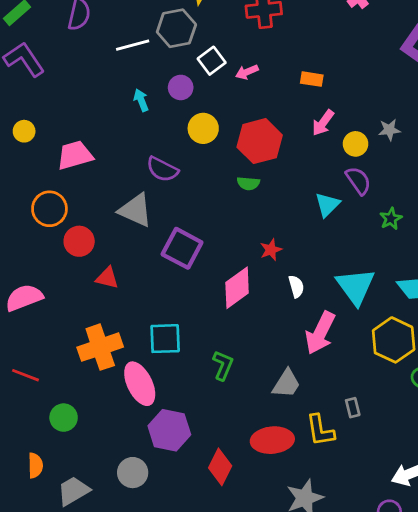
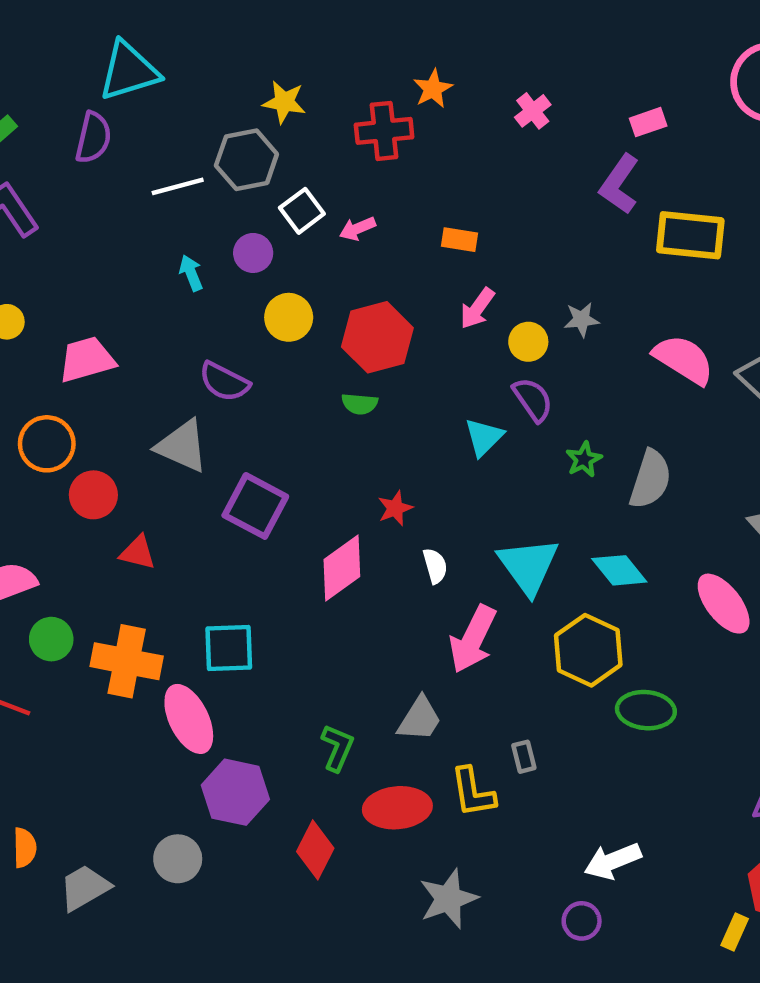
orange cross: (100, 347) -> (127, 661), turned 30
green L-shape: (223, 365) -> (337, 748), moved
green circle: (64, 418) -> (51, 639), moved

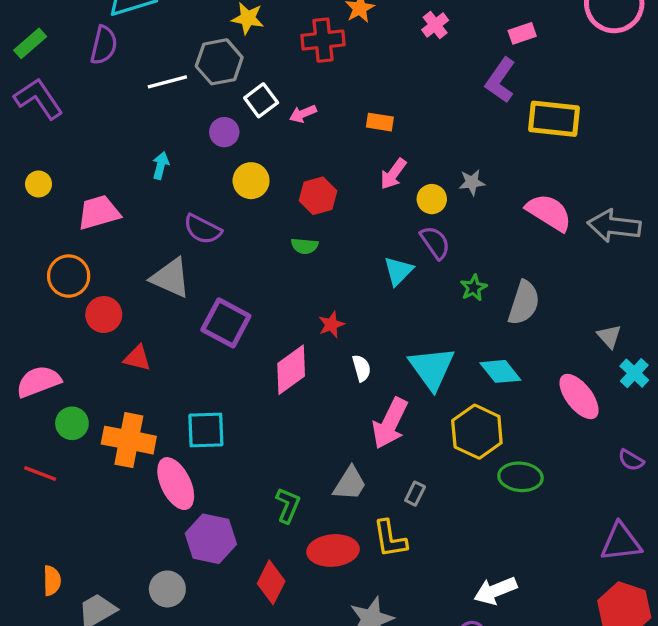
cyan arrow: (191, 273) -> (161, 166), moved, turned 36
red hexagon: (377, 337) -> (318, 196), size x0.7
gray rectangle: (524, 757) -> (415, 494), moved, turned 40

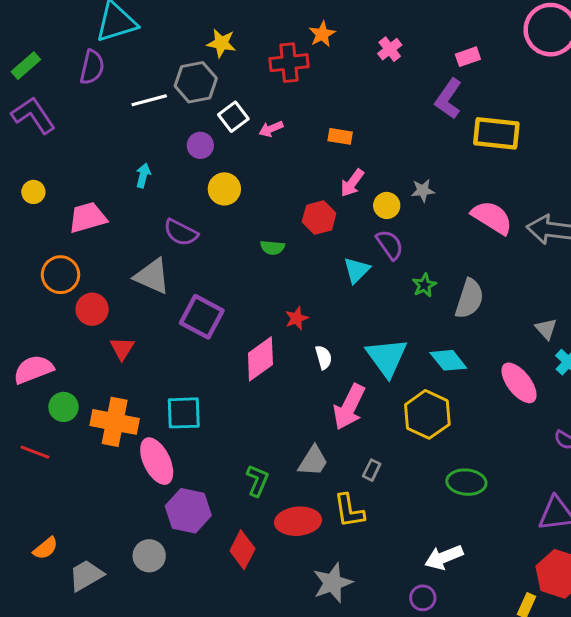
red hexagon: (318, 196) -> (319, 218), moved
red triangle: (137, 358) -> (122, 348), turned 48
green ellipse: (520, 477) -> (466, 482), moved
orange semicircle: (52, 581) -> (45, 548), turned 52

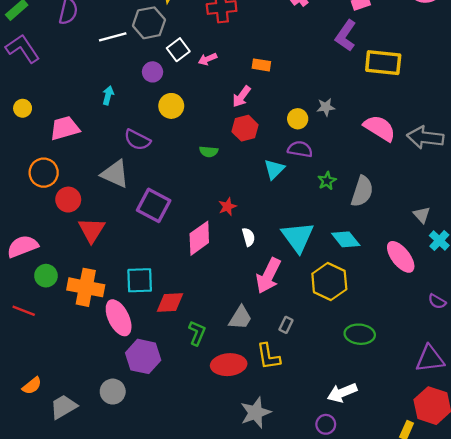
pink arrow: (352, 183) -> (241, 97), moved
purple semicircle: (390, 245) -> (300, 149), turned -45
red triangle: (122, 348) -> (92, 230), size x1.4
red diamond: (242, 550) -> (170, 303), moved, turned 60

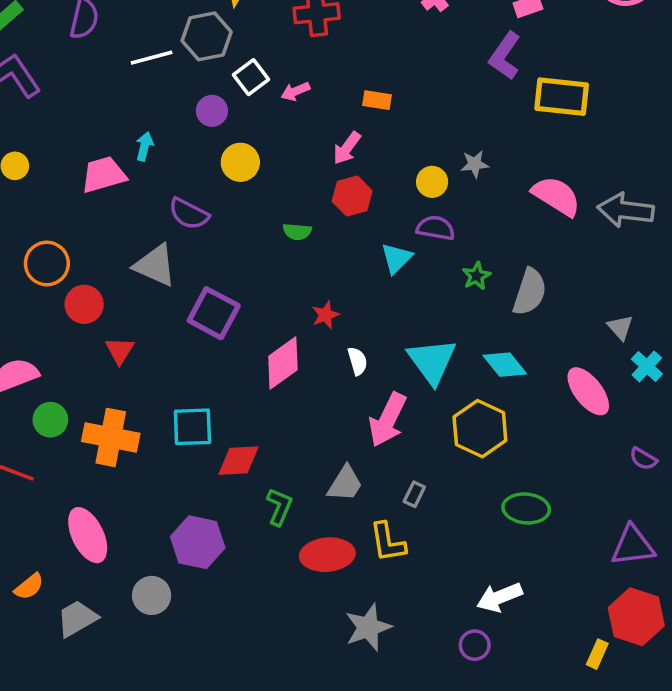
pink trapezoid: (65, 128) -> (104, 175), moved
red triangle: (92, 230) -> (120, 350), size x0.7
pink ellipse: (119, 318) -> (88, 535), moved

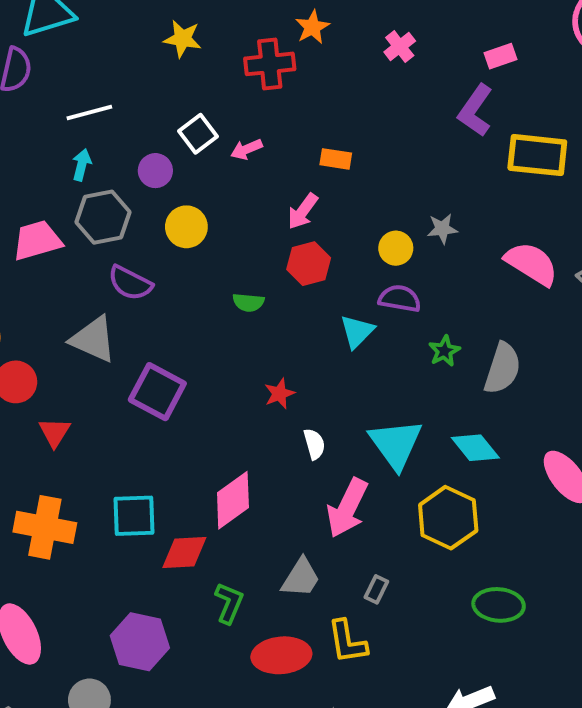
gray hexagon: (207, 36) -> (103, 217), moved
cyan arrow: (144, 146) -> (82, 165), moved
pink diamond: (283, 363) -> (233, 500), moved

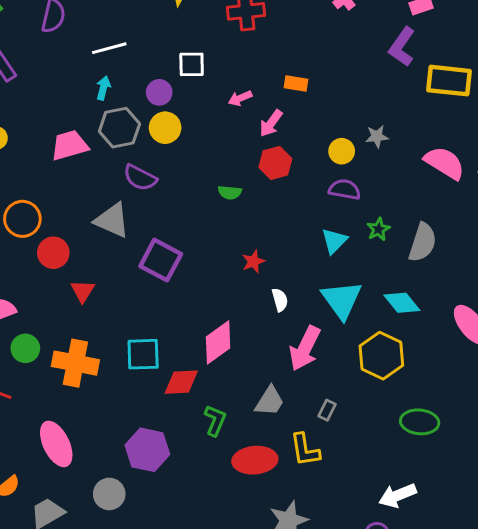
white square: (198, 134) -> (192, 64), turned 36
pink arrow: (246, 149) -> (240, 98), moved
yellow circle: (186, 227) -> (165, 128), moved
cyan triangle: (357, 332) -> (334, 241), moved

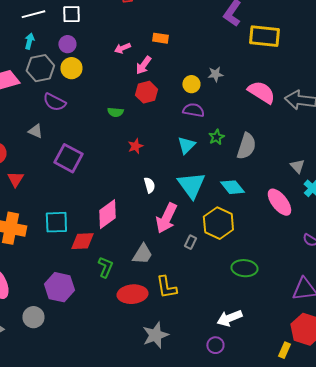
white square: (192, 64) -> (71, 14), moved
gray triangle: (112, 220) -> (35, 131), size x0.6
red star: (253, 262) -> (135, 146), moved
gray rectangle: (327, 410) -> (190, 242), moved

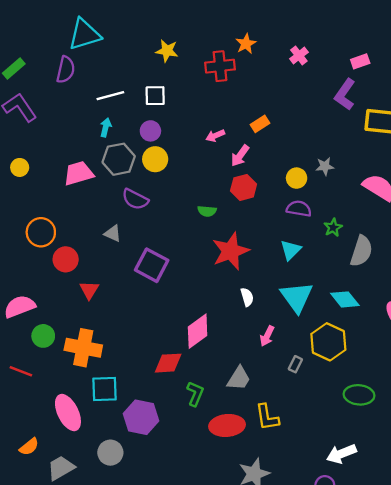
orange rectangle: (160, 38) -> (260, 124), turned -42
green star: (216, 137) -> (333, 228), moved
red star: (135, 146) -> (231, 251), size x2.0
pink arrow: (166, 218) -> (267, 336), size x0.6
cyan square: (56, 222) -> (104, 389), moved

